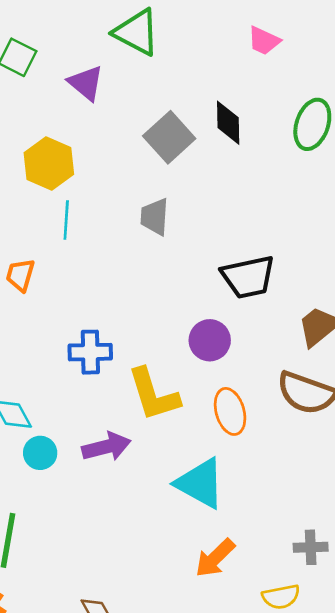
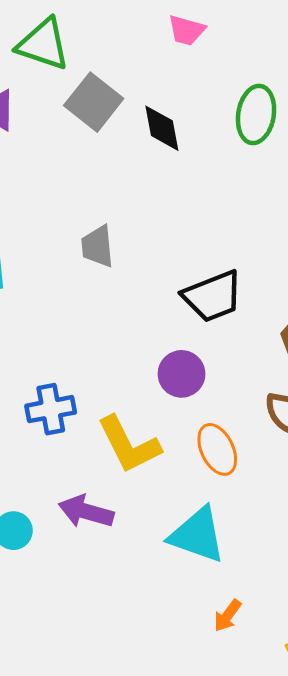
gray square: (169, 137) -> (94, 102), moved
purple arrow: (106, 447) -> (86, 512), turned -141
orange arrow: (215, 558) -> (228, 616), size x0.7

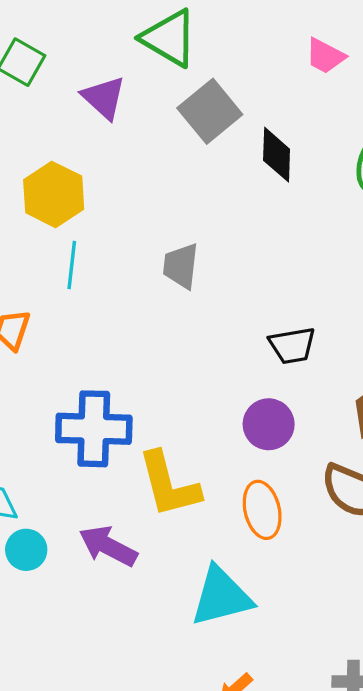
black trapezoid: (213, 296) -> (292, 345), size x0.7
purple circle: (182, 374) -> (269, 424), moved
blue cross: (51, 409) -> (94, 429), size x1.4
cyan triangle: (197, 535) -> (221, 596), turned -46

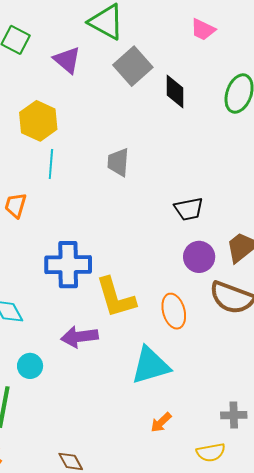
purple circle: (269, 424) -> (199, 257), moved
purple arrow: (108, 546) -> (79, 337), turned -33
cyan circle: (26, 550) -> (30, 366), moved

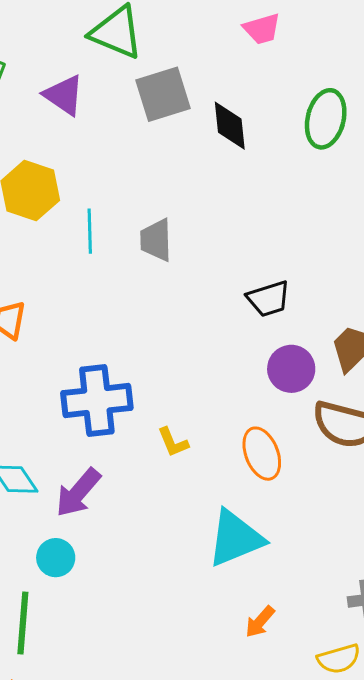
pink trapezoid: (203, 29) -> (262, 29), turned -36
gray square: (133, 66) -> (163, 94), turned 30
cyan line: (51, 164) -> (90, 231), moved
yellow L-shape: (116, 297) -> (173, 442), size x0.5
purple arrow: (79, 337) -> (78, 493), moved, turned -36

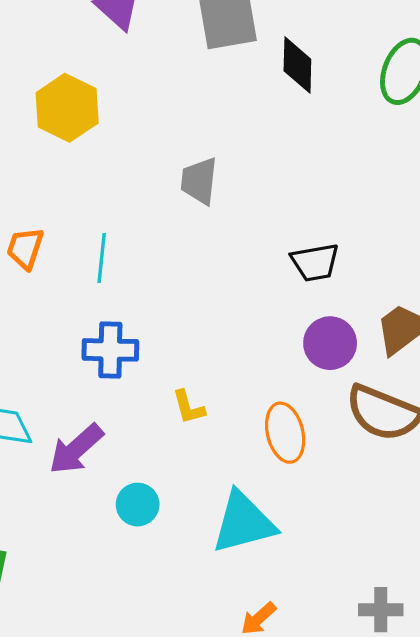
cyan line: (90, 231) -> (102, 258), moved
blue cross: (97, 401) -> (110, 350), size x0.7
cyan circle: (56, 558) -> (138, 505), moved

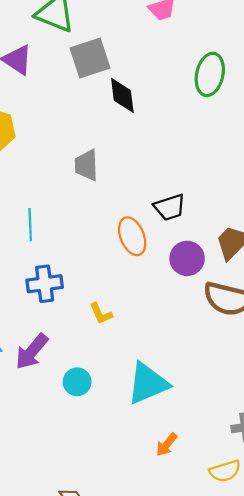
black diamond: (297, 65) -> (122, 95), moved
orange ellipse: (285, 433) -> (132, 236), moved

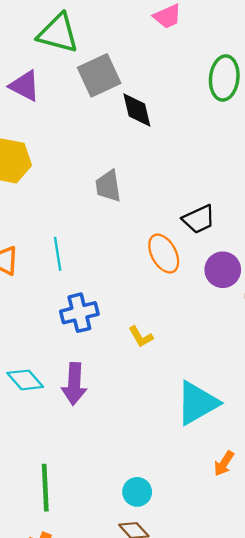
purple arrow: (32, 352) -> (74, 384), turned -30
cyan circle: (77, 382) -> (137, 492), moved

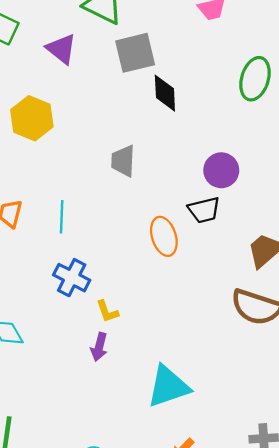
purple circle: (223, 270) -> (221, 170), moved
blue cross: (79, 313) -> (72, 278), turned 30
yellow L-shape: (141, 337) -> (107, 311), moved
purple arrow: (74, 384) -> (99, 347), moved, size x0.7

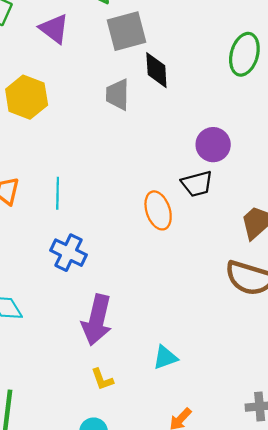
gray trapezoid: (123, 161) -> (118, 95), moved
yellow L-shape: (107, 311) -> (102, 379), moved
purple arrow: (99, 347) -> (97, 320), size x1.8
cyan triangle: (168, 387) -> (165, 357), size x0.6

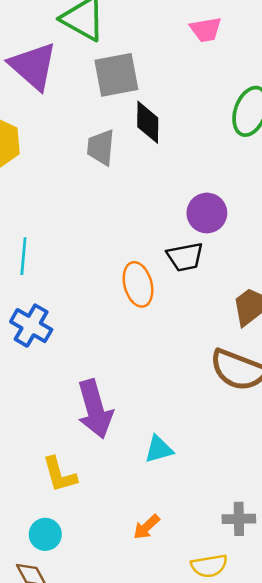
purple triangle: (54, 29) -> (33, 66), size x1.4
purple arrow: (97, 320) -> (95, 409), moved, turned -33
cyan triangle: (165, 357) -> (159, 449), moved
yellow L-shape: (102, 379) -> (60, 475), size x1.4

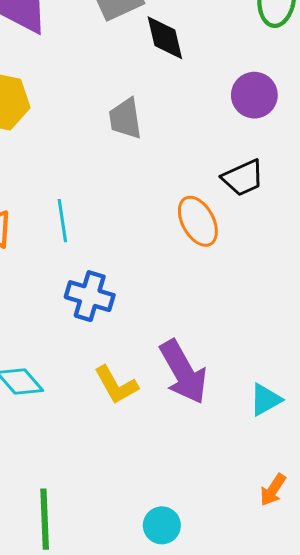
gray trapezoid: (101, 147) -> (125, 119), moved
purple circle: (207, 213) -> (254, 95), moved
yellow L-shape: (60, 475) -> (116, 385), moved

